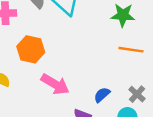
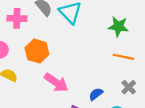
gray cross: (137, 94) -> (129, 87), moved

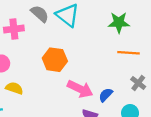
orange hexagon: (37, 51) -> (55, 60), moved
pink arrow: (56, 82) -> (80, 89), moved

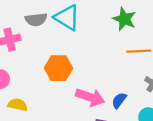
gray semicircle: (40, 14) -> (36, 19), turned 138
green star: (119, 22) -> (124, 19), turned 30

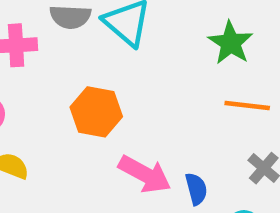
blue semicircle: (119, 100) -> (196, 189), turned 119

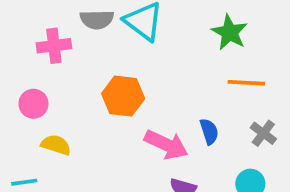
blue semicircle: (196, 189) -> (209, 131), moved

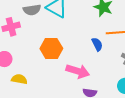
blue semicircle: (209, 131) -> (97, 44), moved

